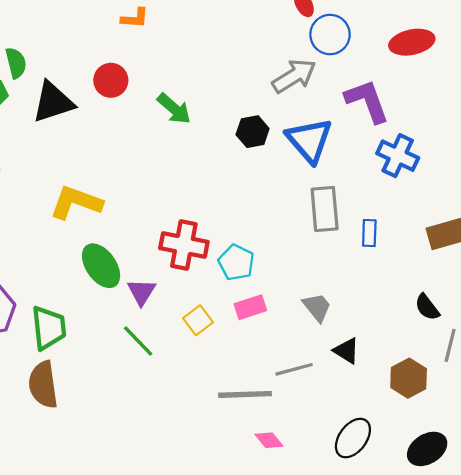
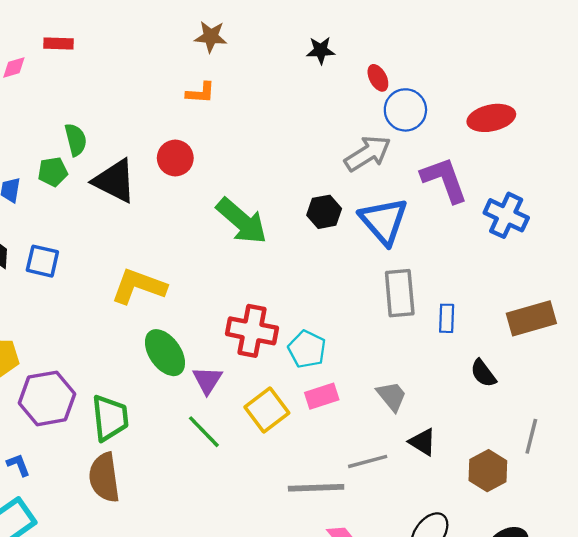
black triangle: (53, 102) -> (115, 181), turned 45
green arrow: (174, 109) -> (242, 221), moved, size x1.4
blue cross: (398, 156) -> (506, 215), moved
black semicircle: (427, 307) -> (483, 373), moved
yellow square: (198, 320) -> (267, 410), size x1.4

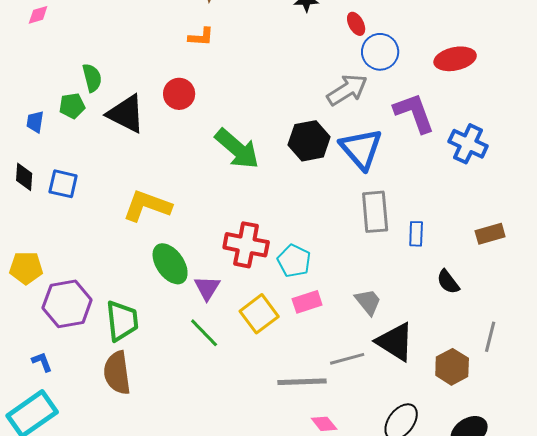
black hexagon: (324, 212) -> (309, 141), size x1.4
brown rectangle: (531, 318) -> (490, 234), size x0.7
black triangle: (423, 442) -> (395, 342), size x1.6

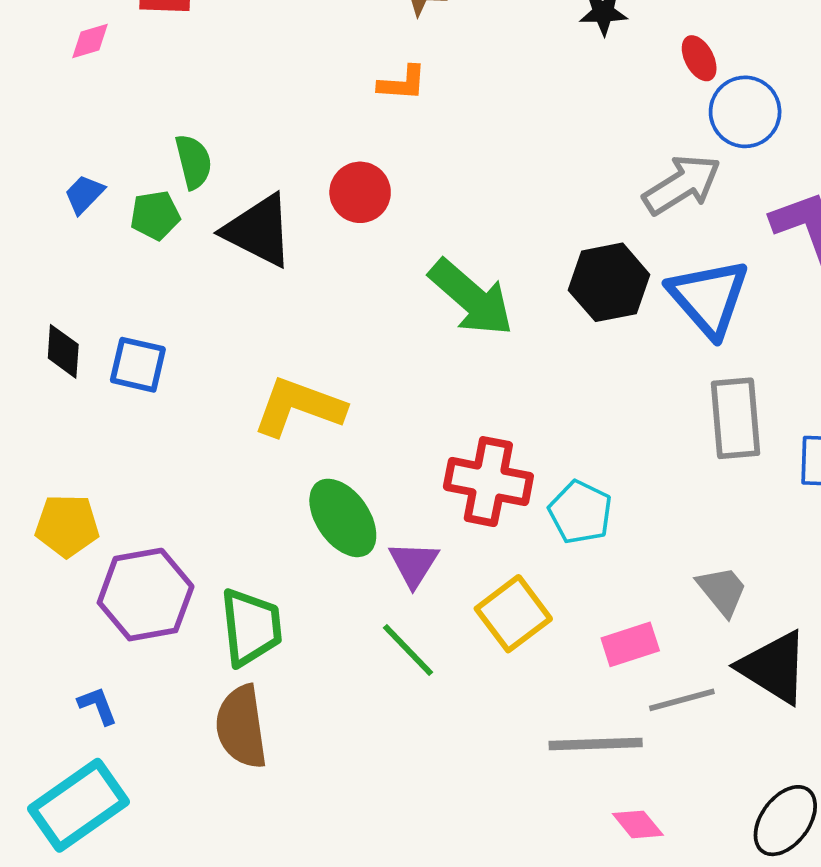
blue trapezoid: (35, 122) -> (84, 194), moved, turned 35
pink rectangle: (307, 302) -> (630, 644), moved

